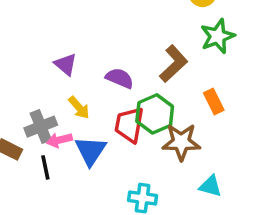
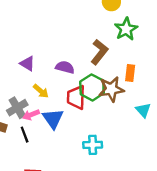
orange rectangle: (214, 101) -> (130, 73), turned 42
brown star: (181, 142) -> (111, 89), moved
cyan triangle: (210, 186) -> (143, 110), moved, turned 42

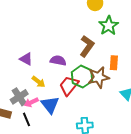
red trapezoid: (76, 97) -> (69, 86), turned 40

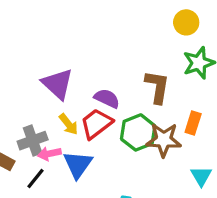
brown L-shape: (87, 46) -> (157, 87), turned -40
purple triangle: (26, 59) -> (58, 84), size x1.5
red trapezoid: (69, 86) -> (96, 124), moved
black line: (26, 119) -> (36, 178), turned 48

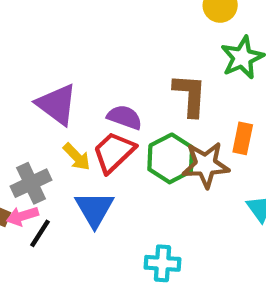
pink arrow: (49, 154) -> (22, 216), moved

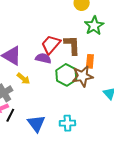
orange rectangle: (243, 138) -> (90, 61), moved
red trapezoid: (114, 152) -> (51, 44), moved
blue triangle: (94, 209) -> (36, 123), moved

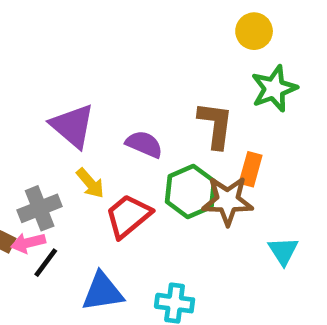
red trapezoid: (51, 44) -> (128, 216), moved
blue triangle: (36, 123) -> (103, 292), turned 48

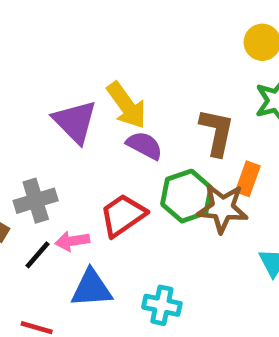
yellow arrow: (90, 183) -> (127, 105), moved, size x1.5
pink arrow: (28, 243) -> (72, 241), moved

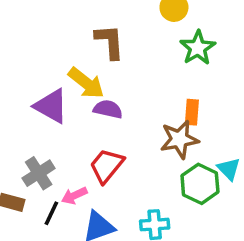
brown L-shape: (217, 132) -> (110, 42), moved
green hexagon: (187, 196) -> (200, 184), moved

